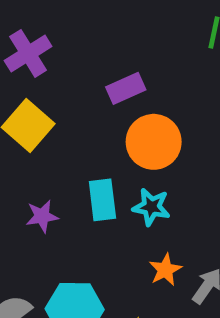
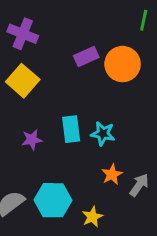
purple cross: (28, 53) -> (23, 34), turned -36
orange circle: (154, 142) -> (123, 64), moved

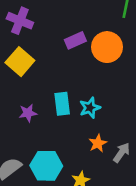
cyan star: (103, 134) -> (90, 108), turned -30

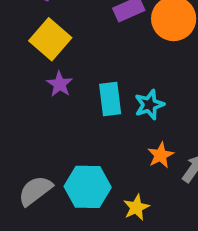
purple star: (28, 113) -> (60, 84), moved, turned -30

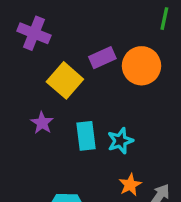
yellow square: (50, 39) -> (65, 80), moved

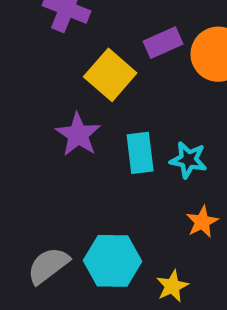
purple star: (42, 123) -> (78, 135), size x1.4
cyan star: (120, 141) -> (188, 160), turned 30

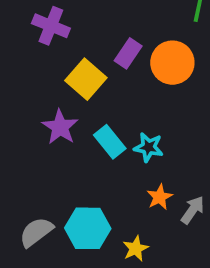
purple rectangle: (163, 43) -> (128, 53), turned -32
cyan rectangle: (140, 153) -> (110, 142), turned -32

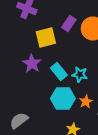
yellow square: (86, 79) -> (46, 38), turned 35
cyan hexagon: (88, 228) -> (63, 99), moved

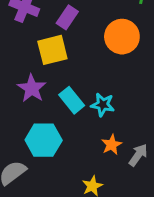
purple rectangle: (69, 24) -> (67, 17), moved
cyan hexagon: (63, 99) -> (44, 140), moved

